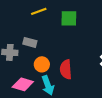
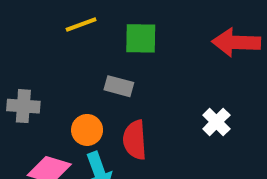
gray rectangle: (30, 42) -> (119, 86), moved

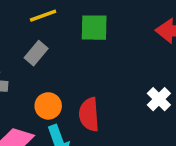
gray rectangle: (119, 86) -> (36, 53), moved, turned -65

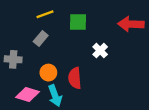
white cross: (159, 99) -> (100, 51), moved

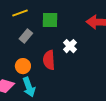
gray rectangle: (41, 38) -> (26, 36), moved
red semicircle: (75, 78) -> (49, 60), moved

